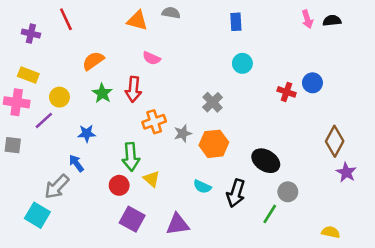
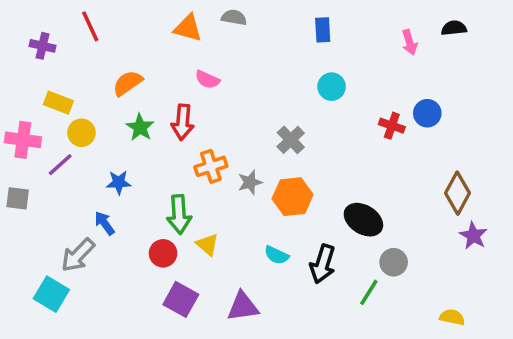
pink arrow: (307, 19) -> (410, 42), moved
yellow rectangle: (28, 75) -> (58, 103), moved

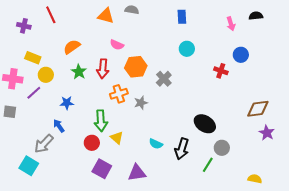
blue circle: (427, 113) -> (241, 55), moved
brown diamond: (457, 193) -> (258, 109), turned 55
orange hexagon: (293, 197) -> (136, 67), moved

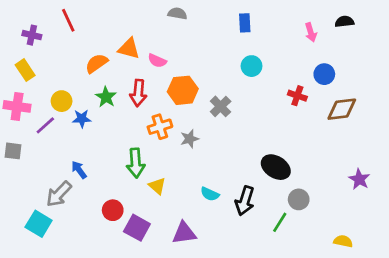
orange triangle: (106, 16) -> (129, 49), moved
yellow rectangle: (33, 58) -> (25, 70), moved, turned 35
blue star: (67, 103) -> (82, 119), moved
brown diamond: (258, 109) -> (342, 109), moved
red circle: (92, 143) -> (113, 210), moved

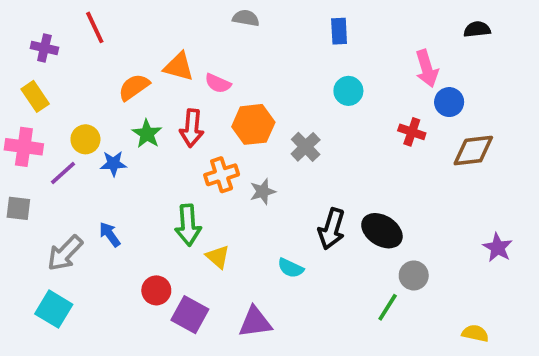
pink arrow: (311, 32) -> (427, 68), moved, size x1.4
gray arrow: (59, 194) -> (65, 253), moved
black arrow: (245, 201) -> (332, 229), moved

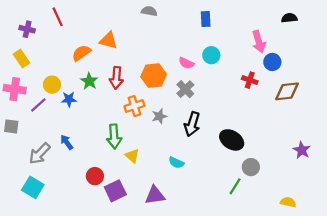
pink semicircle: (218, 83) -> (186, 63), moved
black arrow: (332, 229) -> (192, 124), moved
purple square: (190, 315) -> (115, 191), turned 35

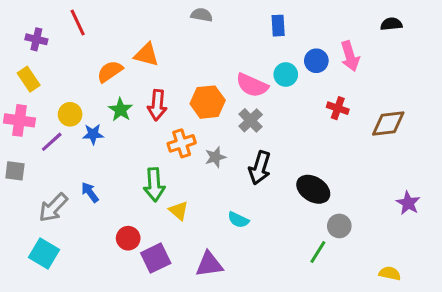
blue circle: (272, 62) -> (316, 61), moved
pink semicircle: (186, 63) -> (252, 85), size x1.5

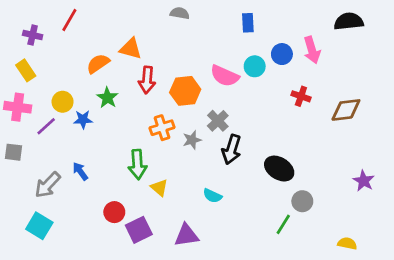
red line: (78, 22) -> (69, 20), turned 55
black semicircle: (391, 24) -> (349, 21), size x1.5
red arrow: (157, 105) -> (147, 80), moved
gray cross: (251, 120) -> (218, 121), moved

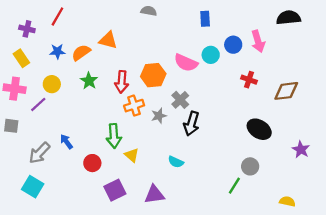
red arrow: (147, 80) -> (122, 82), moved
blue star: (83, 119) -> (57, 51), moved
black ellipse: (279, 169) -> (259, 129), moved
red circle: (114, 212) -> (92, 163), moved

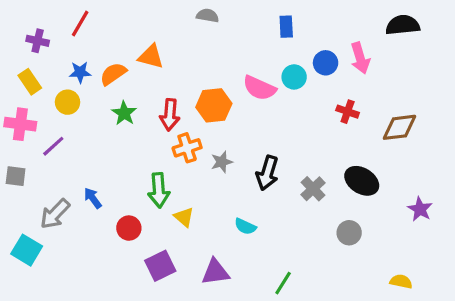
yellow circle: (52, 84) -> (68, 102), moved
gray cross: (180, 100) -> (313, 189), moved
green line: (234, 186) -> (283, 283), moved
cyan square: (33, 187) -> (27, 250), moved

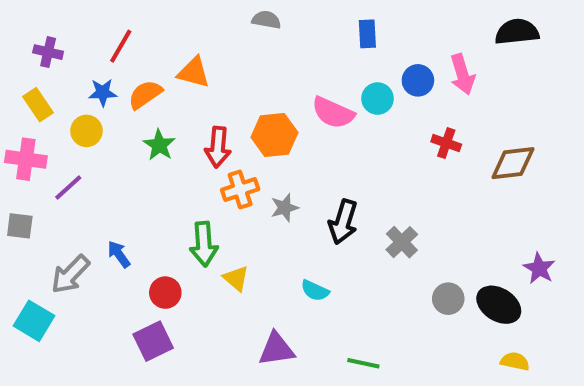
red line: (80, 23) -> (121, 46), moved
black ellipse: (362, 181) -> (499, 305), moved
purple square: (160, 266) -> (153, 341), moved
green line: (283, 283) -> (363, 363), turned 70

